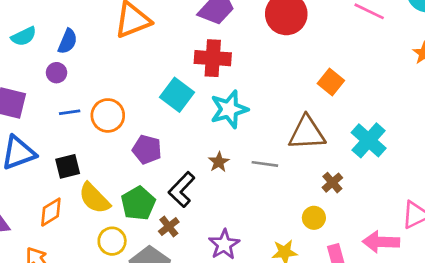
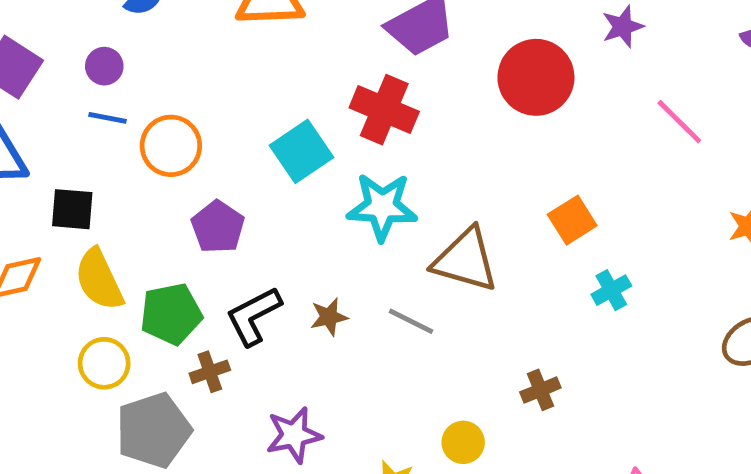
purple circle: (57, 73) -> (104, 66), moved
brown triangle: (307, 133) -> (465, 260), moved
cyan cross: (369, 140) -> (611, 290), moved, size x0.6
brown star: (219, 162) -> (329, 317), moved
brown cross: (332, 183) -> (540, 390), moved

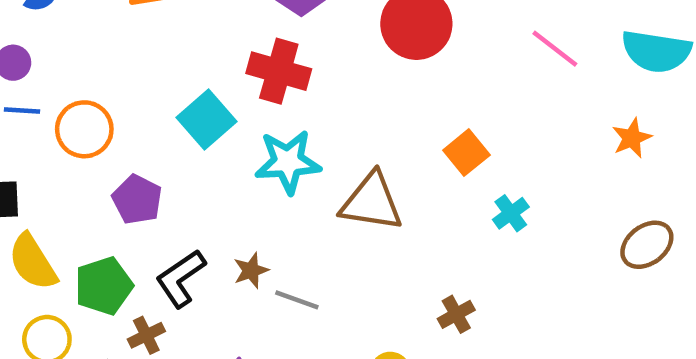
gray line: (411, 321) -> (297, 300), moved

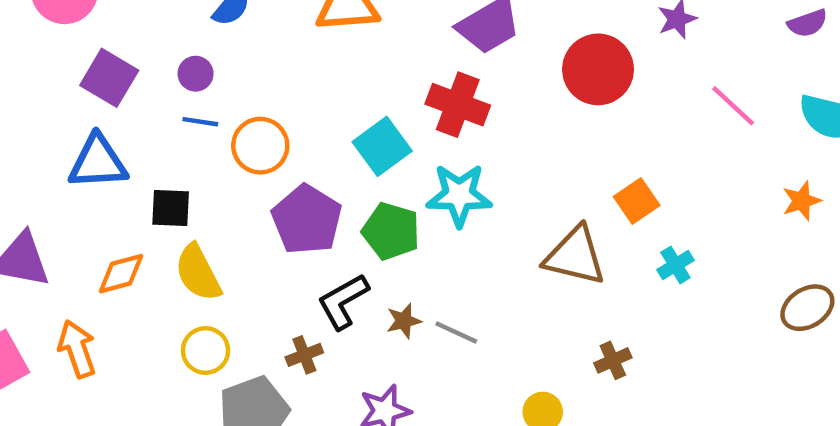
purple pentagon: (137, 200) -> (307, 220), size x1.4
brown triangle: (372, 202) -> (575, 256), moved
brown star: (251, 270) -> (404, 321), moved
green pentagon: (104, 286) -> (391, 231), moved, turned 30

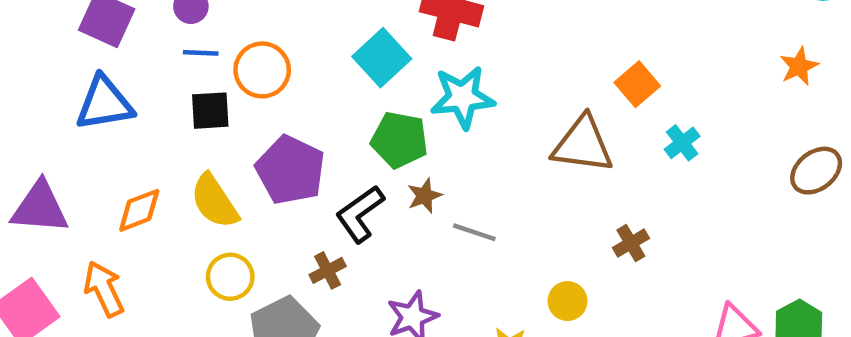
black square: (171, 208) -> (210, 111), moved
purple pentagon: (307, 220) -> (290, 170), moved
brown star: (404, 321) -> (425, 196), moved

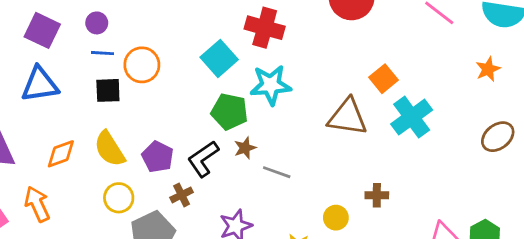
cyan cross: (682, 143) -> (412, 117), size x1.8
purple pentagon: (290, 170) -> (158, 157), moved, size x0.7
brown cross: (631, 243) -> (377, 195), moved, turned 30

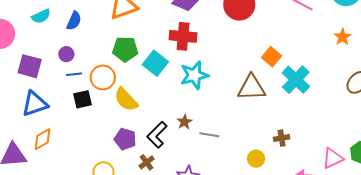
green pentagon: (230, 112) -> (125, 49), moved
yellow semicircle: (110, 149) -> (126, 100), moved
orange diamond: (61, 154) -> (43, 139), moved

